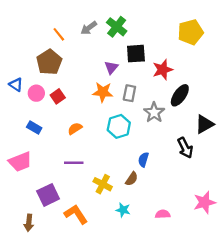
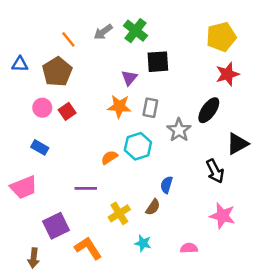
red star: (163, 70) -> (227, 74), moved
blue triangle: (16, 85) -> (20, 64), moved, turned -32
orange semicircle: (75, 129) -> (109, 157), moved
yellow cross: (103, 184) -> (119, 213), turned 30
pink star: (204, 202) -> (222, 216), moved, turned 30

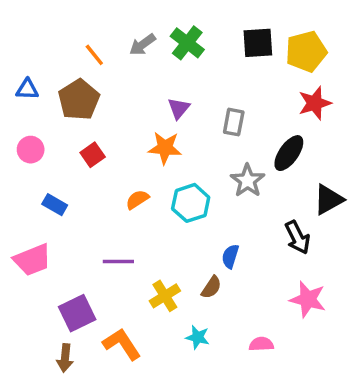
black square: (158, 62) -> (258, 43), moved
pink circle: (42, 108) -> (31, 150), moved
gray rectangle: (150, 108) -> (234, 122), moved
orange semicircle: (109, 157) -> (137, 200), moved
brown arrow: (34, 258) -> (65, 358), moved

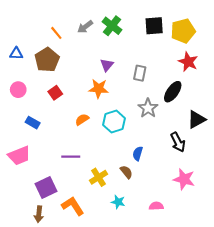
red star: (315, 103) -> (188, 62), turned -30
brown semicircle: (211, 287) -> (126, 172), turned -72

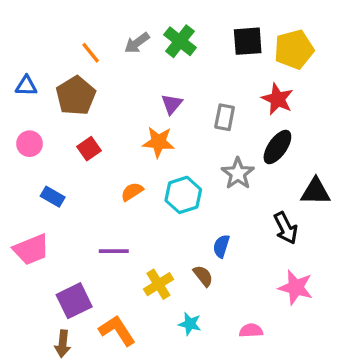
red star: (188, 62) -> (277, 99), moved
black triangle: (196, 119) -> (315, 192), turned 30

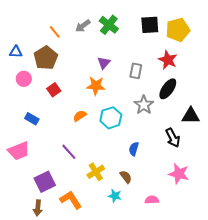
pink circle: (30, 144) -> (24, 79), moved
purple line: (114, 251) -> (69, 152), turned 48
brown semicircle: (203, 276) -> (126, 177), moved

